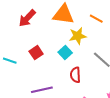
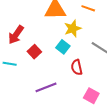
red arrow: (27, 18) -> (16, 35), moved

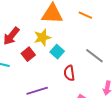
yellow star: (73, 28) -> (42, 37), moved

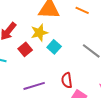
red semicircle: (69, 73) -> (67, 80), moved

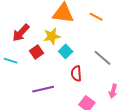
red semicircle: (67, 80) -> (76, 74), moved

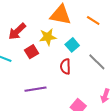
cyan square: (66, 51) -> (72, 45), moved
red semicircle: (76, 74) -> (65, 66), moved

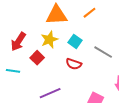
orange line: (93, 21) -> (90, 13), turned -56
red semicircle: (65, 66) -> (74, 64), turned -56

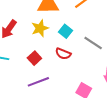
red square: (37, 58) -> (34, 58), moved

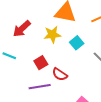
red semicircle: (63, 54) -> (60, 74), moved

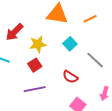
yellow star: (52, 35) -> (38, 44), moved
red semicircle: (60, 74) -> (70, 77), moved

